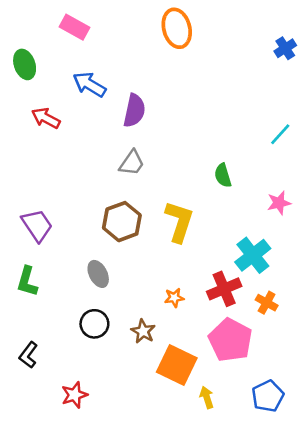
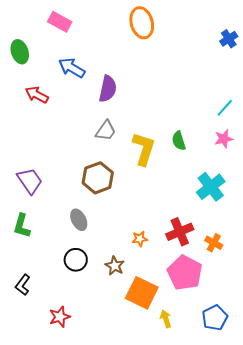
pink star: (279, 203) -> (224, 139), moved
yellow L-shape: (179, 222) -> (144, 149), moved
cyan cross: (253, 255) -> (211, 187), moved

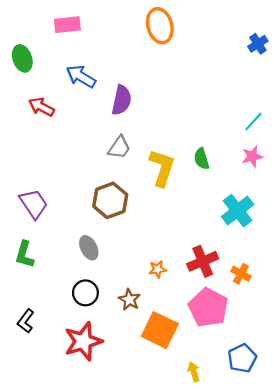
pink rectangle: (60, 22) -> (67, 25), turned -35
red star: (60, 317) -> (83, 341), moved, size x1.6
yellow arrow: (166, 319) -> (194, 372), moved

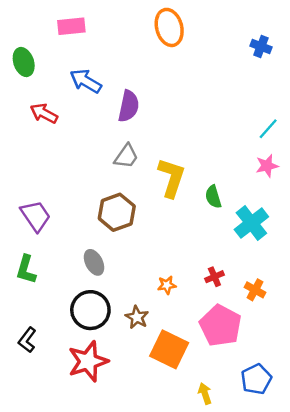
blue cross: (258, 44) -> (261, 47), moved, turned -36
green semicircle: (202, 159) -> (213, 197), moved
red cross: (203, 261) -> (214, 277), size x0.6
black circle: (85, 293) -> (90, 310), size x1.4

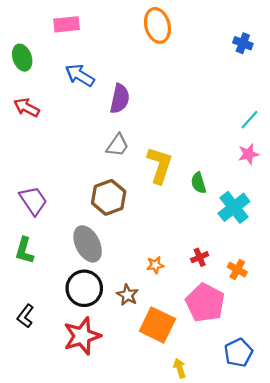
red arrow: (44, 113) -> (27, 108), moved
gray ellipse: (94, 262) -> (88, 244), size x1.5
yellow arrow: (205, 394) -> (180, 368), moved

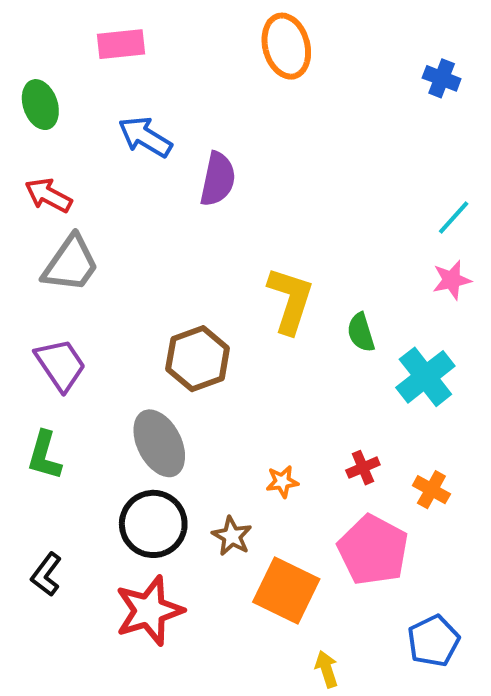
gray trapezoid: (118, 145) -> (71, 264), moved, size x1.4

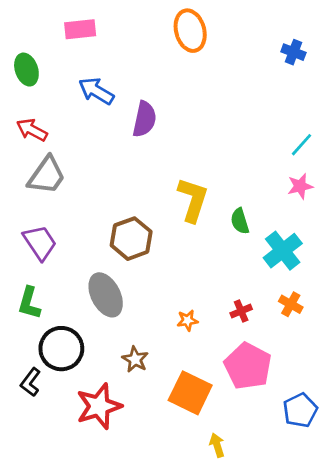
orange cross: (431, 490) -> (291, 304), moved
black circle: (153, 524) -> (61, 349), moved
brown star: (232, 536) -> (135, 359), moved
blue pentagon: (433, 641) -> (300, 410), moved

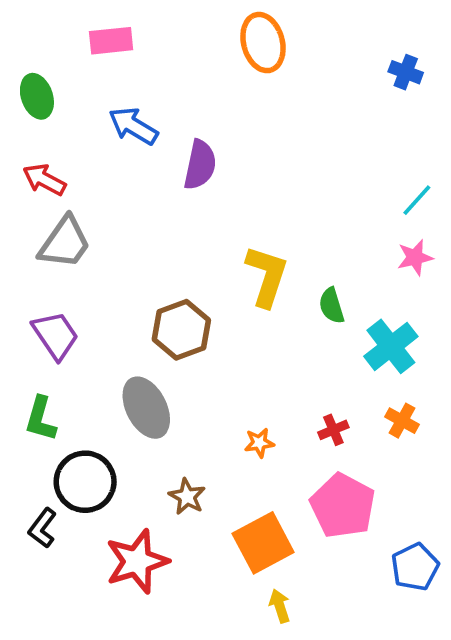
orange square: (190, 393) -> (263, 543), turned 36
yellow arrow: (217, 445) -> (280, 606), moved

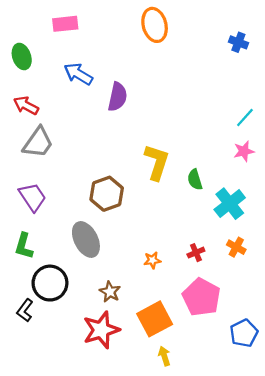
red star: (137, 561) -> (101, 330), moved

